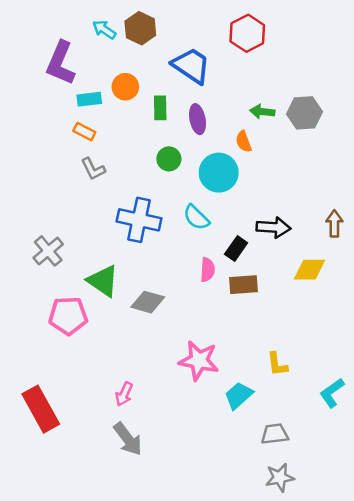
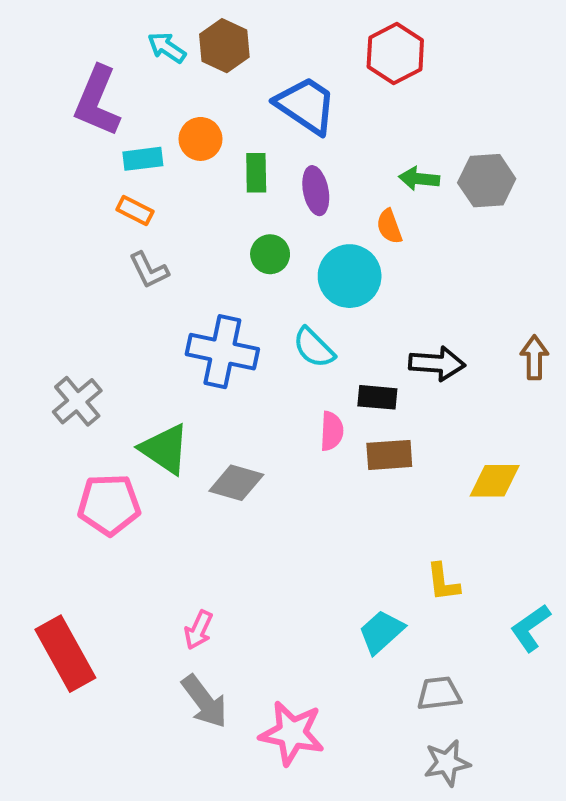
black rectangle: (236, 249) -> (377, 397), turned 60
yellow diamond: (310, 270) -> (495, 481), moved
pink star: (199, 361) -> (292, 733), moved

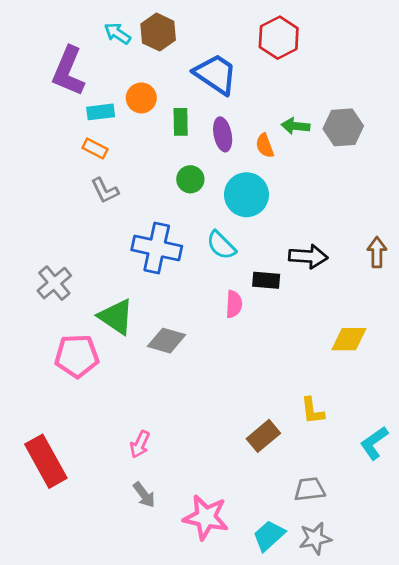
orange semicircle: (389, 226) -> (265, 146), moved
brown rectangle: (389, 455) -> (263, 436), moved, turned -36
cyan trapezoid: (381, 632) -> (269, 536), moved
gray arrow: (204, 701) -> (144, 495), size x0.7

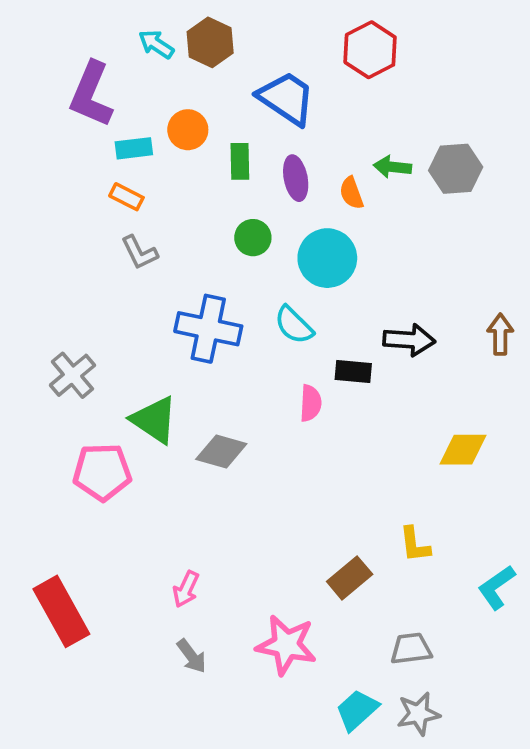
pink star: (206, 517) -> (286, 645), moved

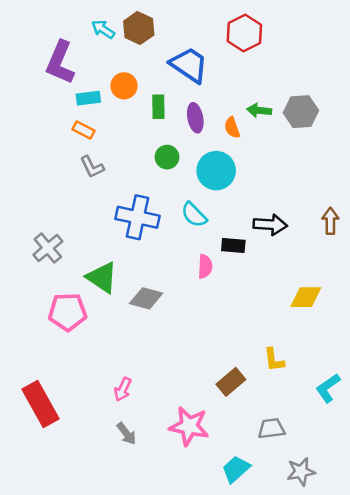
gray star: (418, 714) -> (301, 472), moved

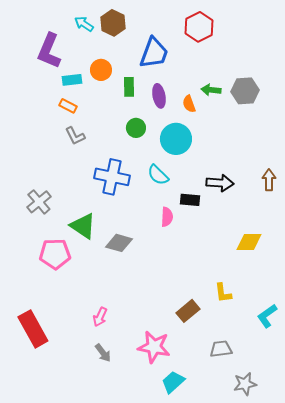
blue trapezoid: (189, 65) -> (154, 53), turned 76
cyan trapezoid: (236, 469) -> (173, 382), moved

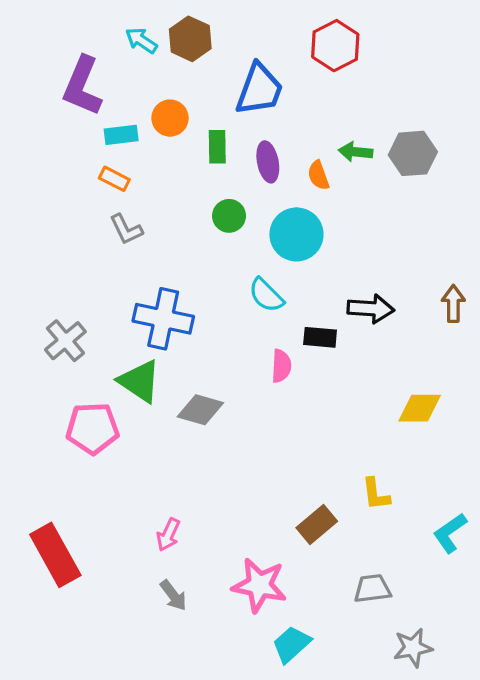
blue cross: (112, 177) -> (163, 319), moved

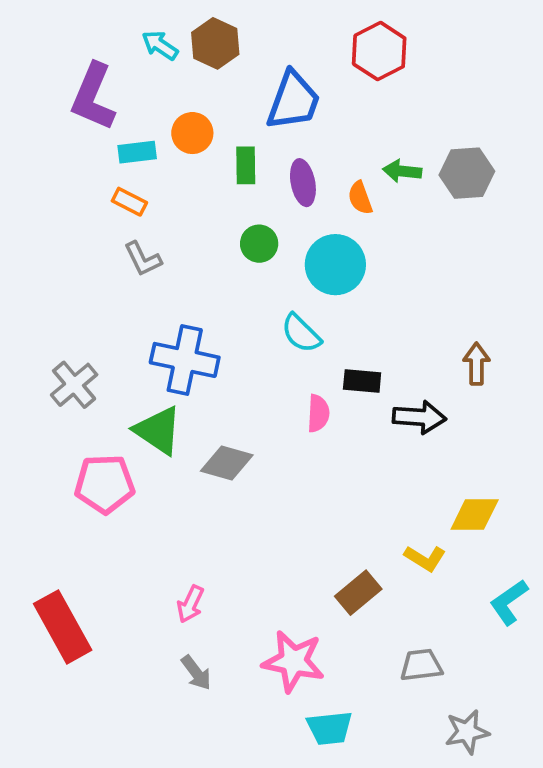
brown arrow: (453, 304) -> (476, 364), moved
black arrow: (371, 309) -> (419, 417), moved
yellow diamond: (420, 408) -> (475, 514), moved
yellow L-shape: (376, 494) -> (425, 558), turned -51
cyan trapezoid: (291, 644) -> (330, 728), turned -144

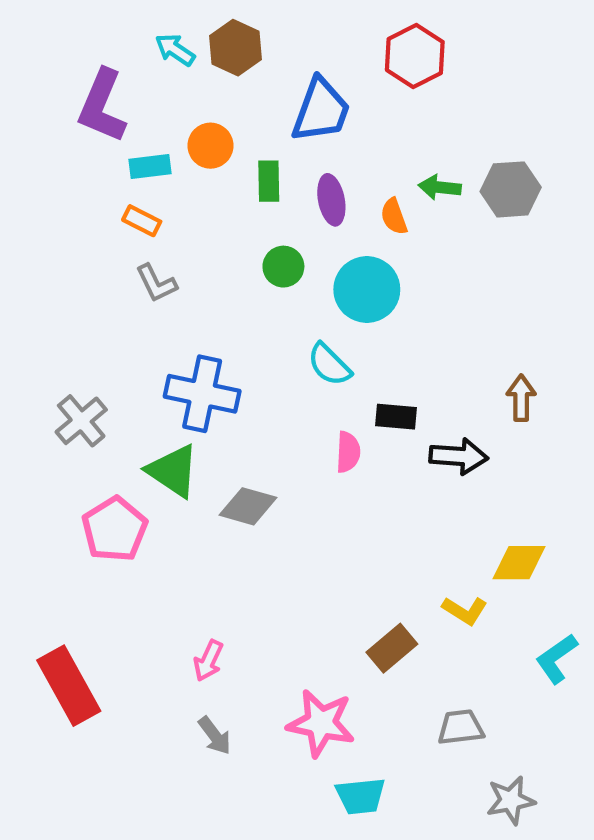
pink pentagon: (105, 484) -> (115, 529), turned -30

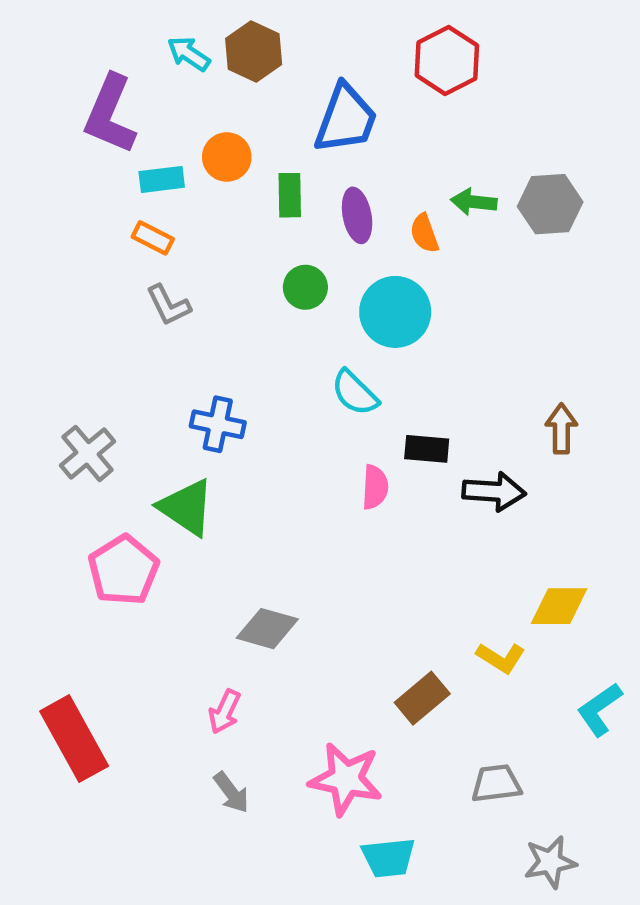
blue cross: (202, 394) -> (218, 424), size x0.7
gray diamond: (248, 506) -> (267, 629), moved

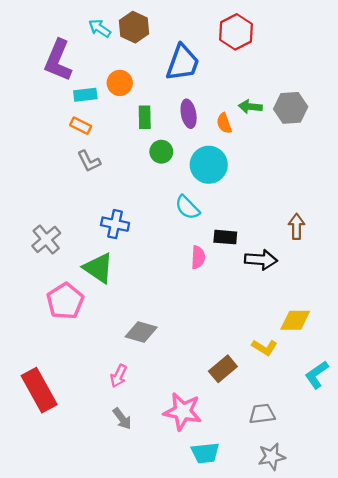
green rectangle: (290, 195) -> (145, 117), moved
gray star: (550, 862) -> (272, 457), moved

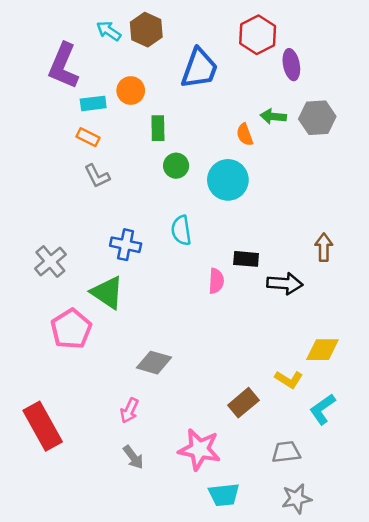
purple ellipse: (189, 114) -> (291, 65), moved
cyan semicircle: (187, 207) -> (181, 230), moved, turned 36
cyan L-shape: (317, 375) -> (322, 409), moved

